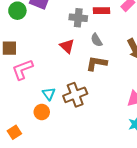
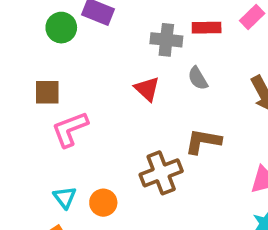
brown L-shape: (96, 63) -> (203, 141), moved
cyan triangle: (49, 94) -> (65, 197), moved

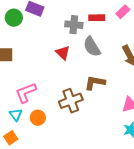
gray semicircle: (198, 78) -> (92, 47), size x1.5
pink L-shape: (70, 129) -> (26, 93), moved

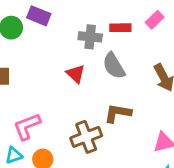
cyan triangle: (16, 115) -> (14, 155), turned 48

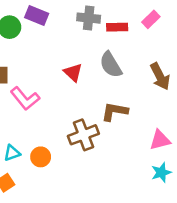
gray cross: (90, 37) -> (89, 18), moved
pink L-shape: (27, 126) -> (25, 98), moved, turned -108

